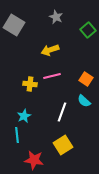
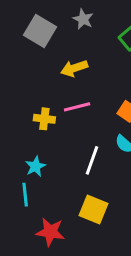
gray square: (14, 25) -> (40, 31), moved
yellow square: (63, 145) -> (93, 210), turned -36

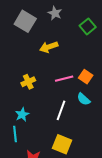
pink line: (77, 107) -> (64, 79), moved
yellow cross: (44, 119) -> (28, 82), turned -32

